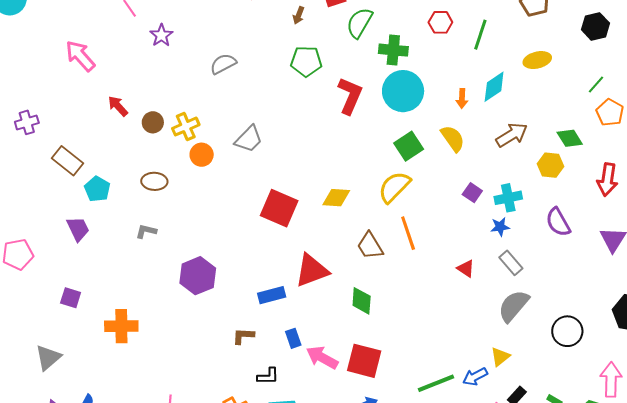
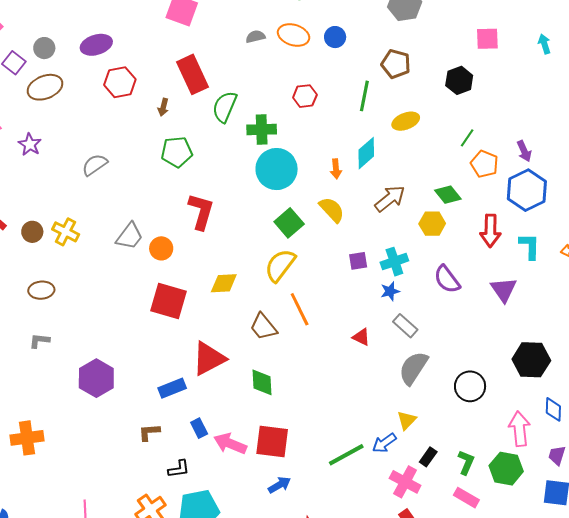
green line: (480, 35) -> (364, 96), moved
red L-shape: (350, 96) -> (201, 211), moved
yellow cross: (186, 127) -> (66, 232), turned -32
orange circle: (202, 155) -> (161, 248), moved
purple square: (472, 193) -> (358, 261), turned -36

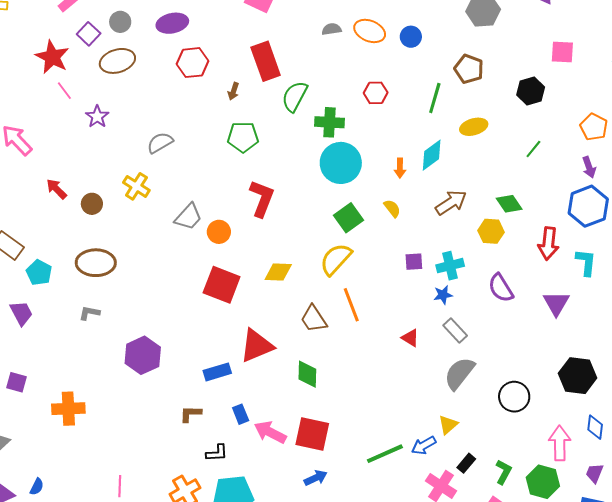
orange pentagon: (484, 164) -> (594, 127), moved
yellow semicircle: (332, 210) -> (392, 208), size x0.7
yellow cross: (66, 232) -> (136, 186), moved
brown ellipse: (41, 290) -> (96, 263), size x1.5

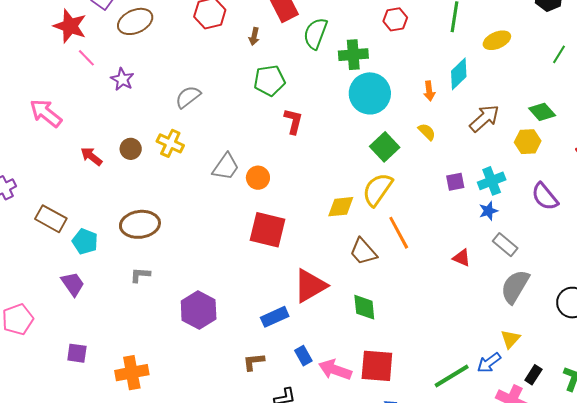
red L-shape: (262, 198) -> (293, 121), moved, size x0.7
brown circle: (92, 204) -> (131, 149), moved
yellow diamond: (278, 272) -> (341, 207), moved

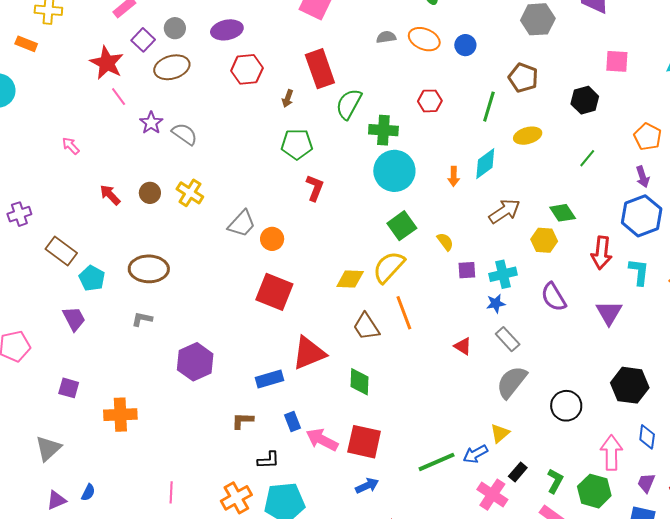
gray semicircle: (188, 97) -> (184, 134), moved, turned 64
pink arrow: (46, 113) -> (71, 146), size x0.6
yellow semicircle: (427, 132) -> (445, 242), moved

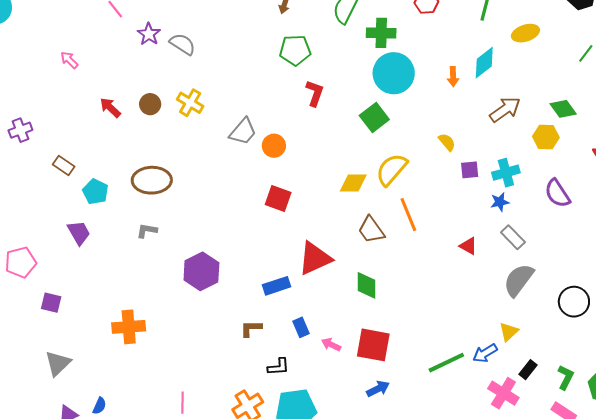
green square: (402, 226) -> (374, 117), moved
brown rectangle: (61, 251) -> (64, 166), size x0.7
red square: (274, 292) -> (278, 199), size x0.7
purple square: (69, 388) -> (51, 303), moved
pink arrow: (322, 440) -> (331, 345), size x0.6

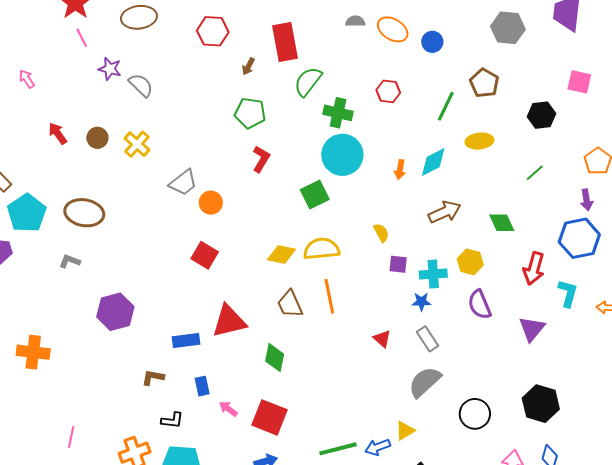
purple star: (149, 34) -> (110, 69), turned -30
yellow hexagon: (546, 137) -> (470, 262), moved
yellow semicircle: (392, 170) -> (322, 249), turned 33
cyan pentagon: (95, 192) -> (27, 213), size x1.5

